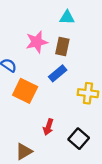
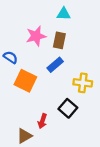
red arrow: (48, 127) -> (42, 121), moved
black square: (79, 139) -> (68, 108), moved

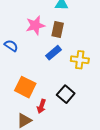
orange square: (25, 81) -> (25, 87), moved
yellow cross: (83, 83) -> (80, 60), moved

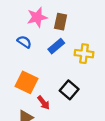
blue semicircle: (11, 46) -> (24, 42), moved
red arrow: (41, 106) -> (43, 103), turned -56

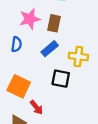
blue semicircle: (24, 42) -> (16, 44), turned 64
black square: (69, 90) -> (61, 79), moved, turned -30

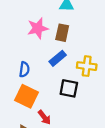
blue semicircle: (16, 44) -> (24, 69), moved

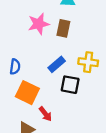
blue rectangle: (58, 58) -> (57, 64), moved
blue semicircle: (24, 69) -> (15, 67), moved

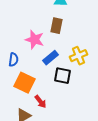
pink star: (39, 24) -> (34, 40), moved, turned 30
yellow cross: (88, 62) -> (78, 56), turned -30

